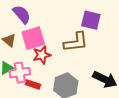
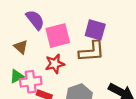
purple square: (91, 20) -> (95, 30), moved
pink square: (33, 38) -> (58, 36), moved

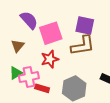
brown triangle: (21, 47) -> (18, 46), turned 32

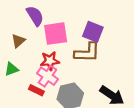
pink cross: (29, 77) -> (47, 76), moved, turned 36

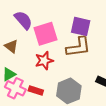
brown triangle: (18, 41) -> (11, 46), turned -32
pink cross: (47, 76) -> (15, 88), moved

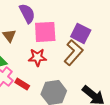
brown L-shape: (78, 47) -> (73, 53), turned -55

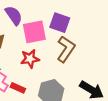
purple square: (81, 33) -> (60, 23), moved

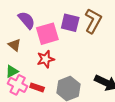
brown L-shape: (66, 49) -> (93, 21), moved

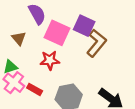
brown L-shape: (93, 21) -> (96, 43), moved
pink square: (47, 34) -> (57, 33), turned 30

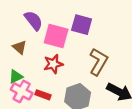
brown L-shape: (96, 43) -> (98, 62), moved

